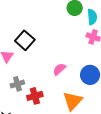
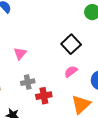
black square: (25, 40) -> (71, 44), moved

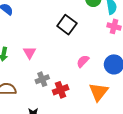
black square: (71, 44) -> (67, 25), moved

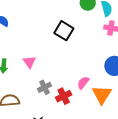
pink semicircle: (83, 61) -> (83, 83), moved

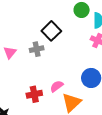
gray cross: (44, 87) -> (37, 49), moved

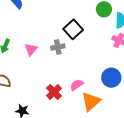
red cross: (34, 94) -> (54, 92), turned -35

